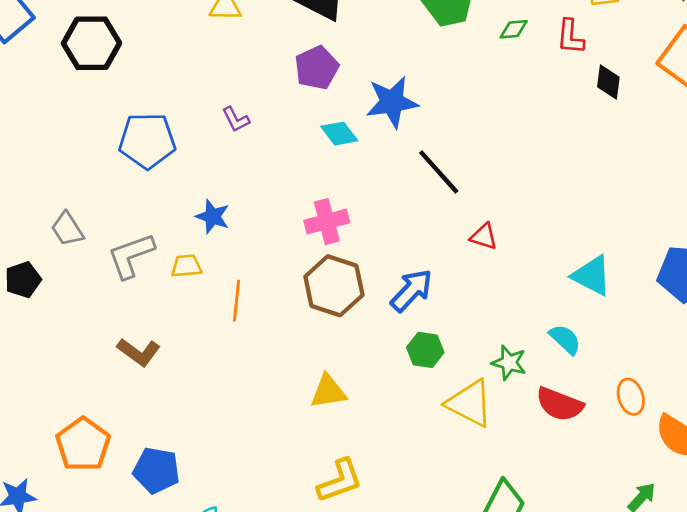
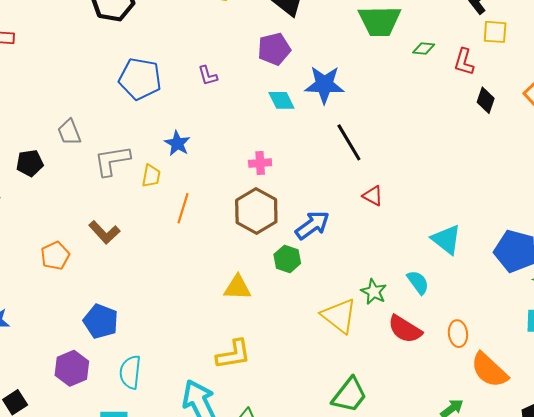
pink cross: (327, 222) -> (260, 163), size x0.7
yellow trapezoid: (186, 266) -> (151, 176), turned 95
green hexagon: (425, 350) -> (287, 259), moved
orange pentagon: (83, 444) -> (55, 256), moved, size x0.7

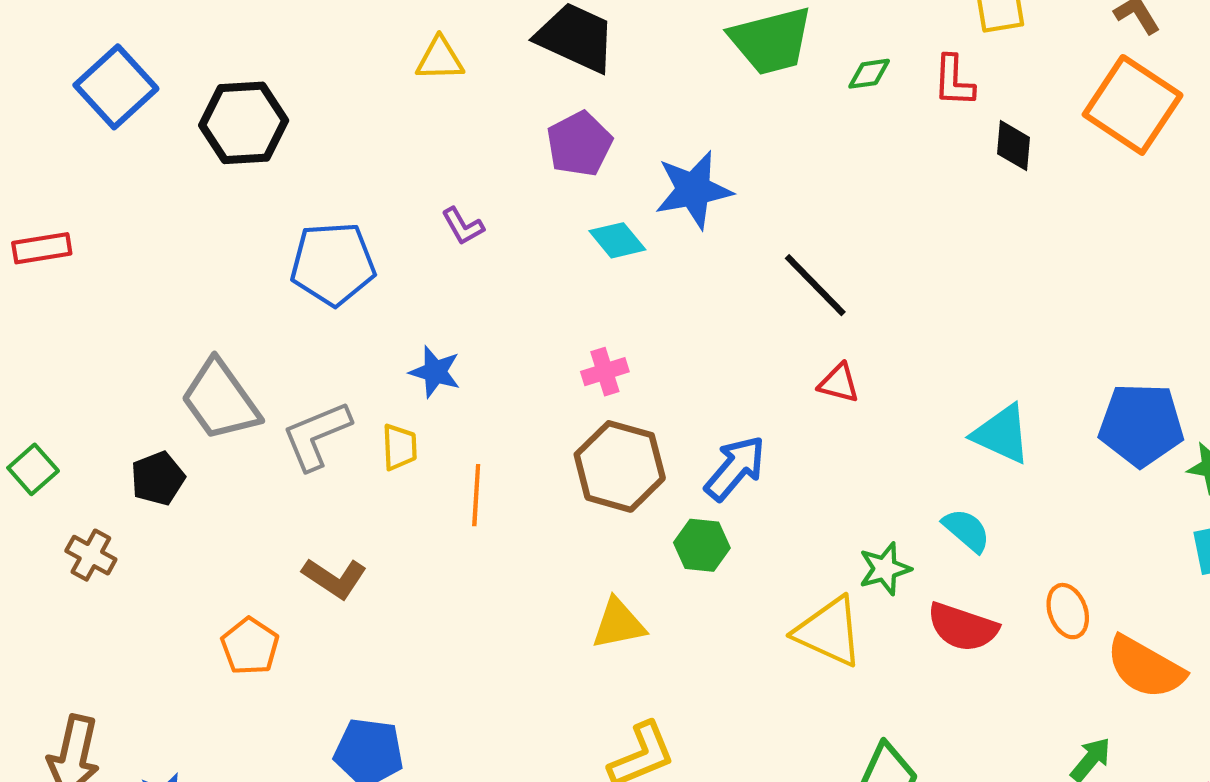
gray trapezoid: (69, 132) -> (220, 400), size x1.6
black line: (349, 142) -> (815, 285), moved
green star: (374, 292) -> (885, 569), turned -30

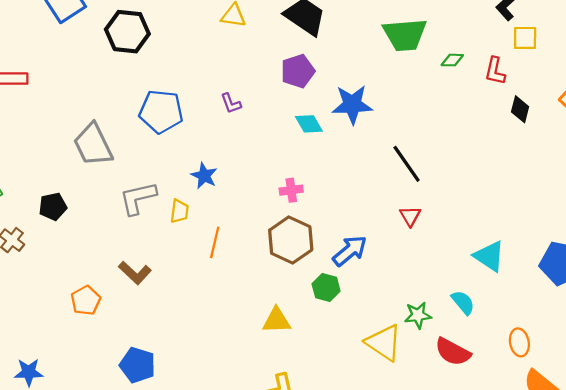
red triangle: (839, 383) -> (410, 216), turned 35
gray trapezoid: (220, 400) -> (93, 145), moved
orange ellipse: (1068, 611) -> (519, 342), moved

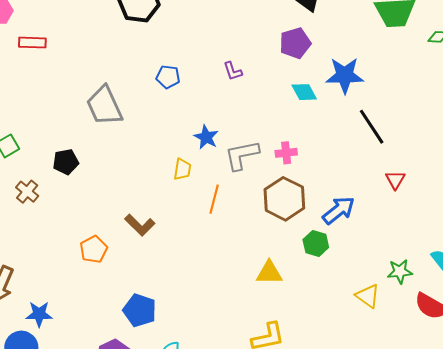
blue pentagon: (161, 112) -> (168, 77), size x0.6
black line: (407, 164) -> (372, 127), moved
gray L-shape: (138, 198) -> (242, 155), moved
yellow triangle: (384, 343) -> (368, 296), size x0.7

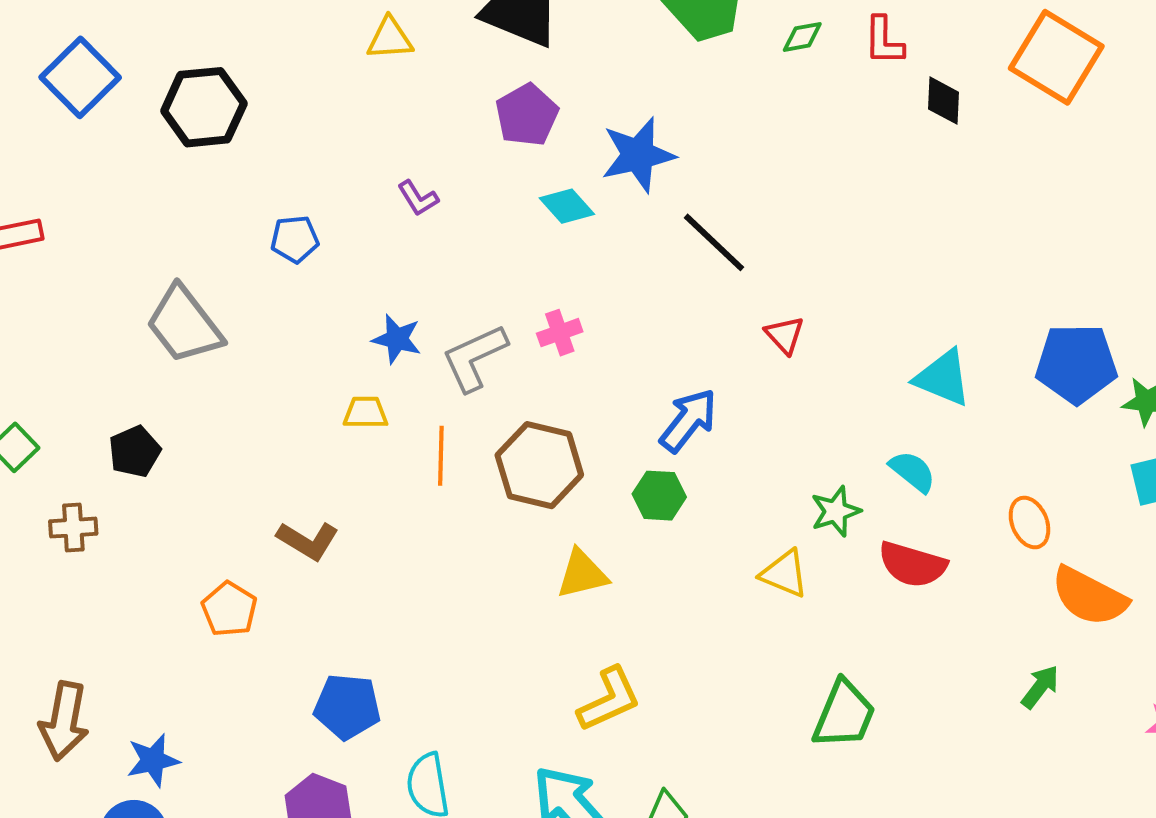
yellow trapezoid: (182, 169) -> (365, 413), turned -85
brown cross: (27, 192) -> (73, 528), turned -30
brown hexagon: (284, 199) -> (539, 465), moved

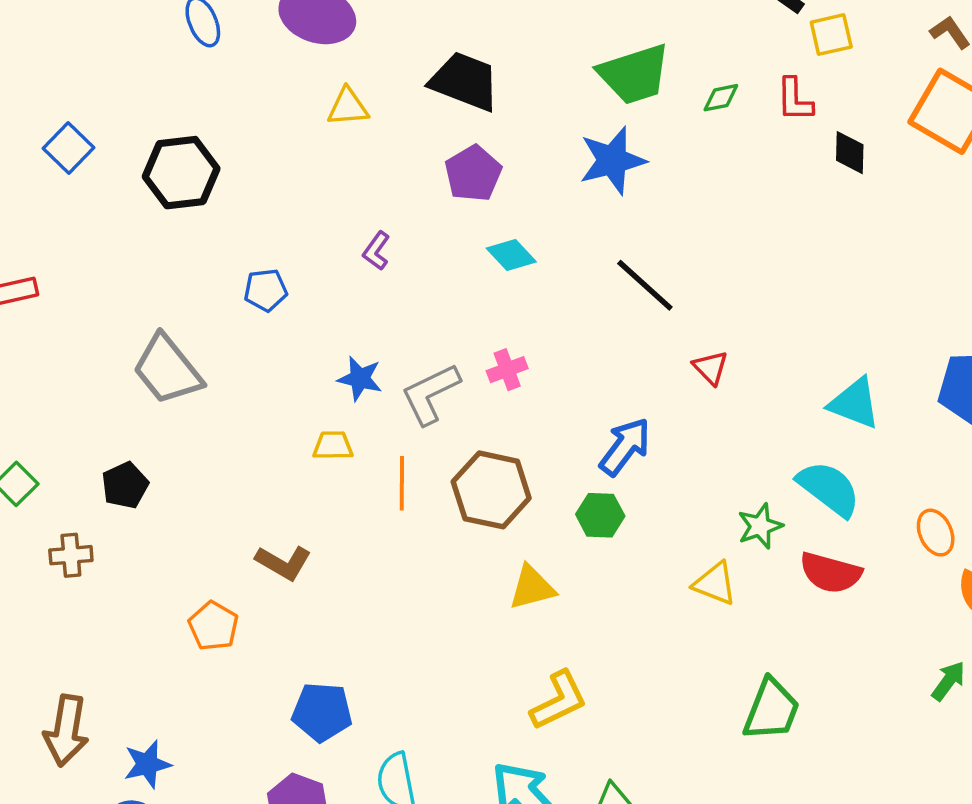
blue square: (80, 77) -> (68, 148), size x0.7
blue star: (638, 155) -> (612, 160), moved
purple L-shape: (418, 198) -> (376, 251), turned 69
cyan semicircle: (913, 471) -> (829, 489), size x1.5

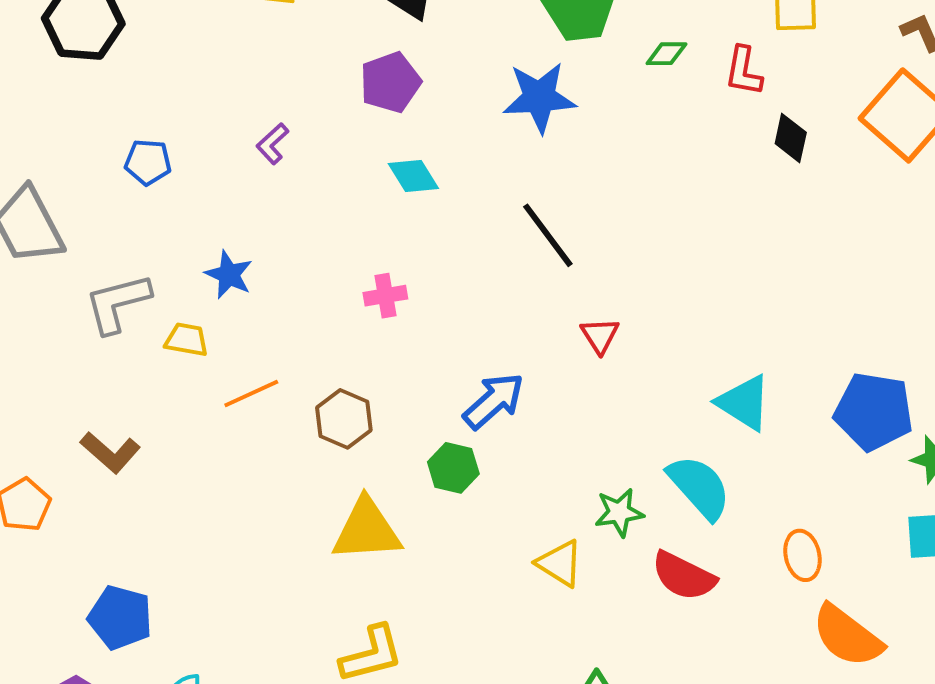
gray L-shape: (431, 394) -> (118, 303), moved
orange line: (402, 483) -> (251, 393), turned 54
brown hexagon: (491, 490) -> (344, 419), size x0.7
yellow triangle: (532, 588) -> (367, 530), size x1.4

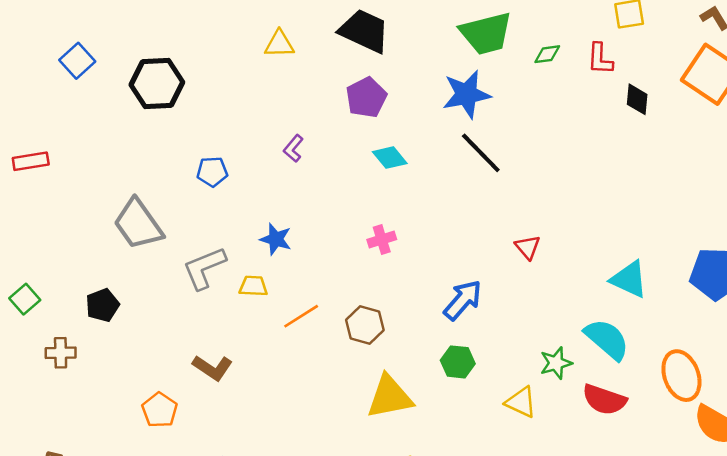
black line: (548, 235) -> (481, 153), moved
green hexagon: (453, 468) -> (458, 362), moved
orange ellipse: (803, 555) -> (681, 376), size x1.5

